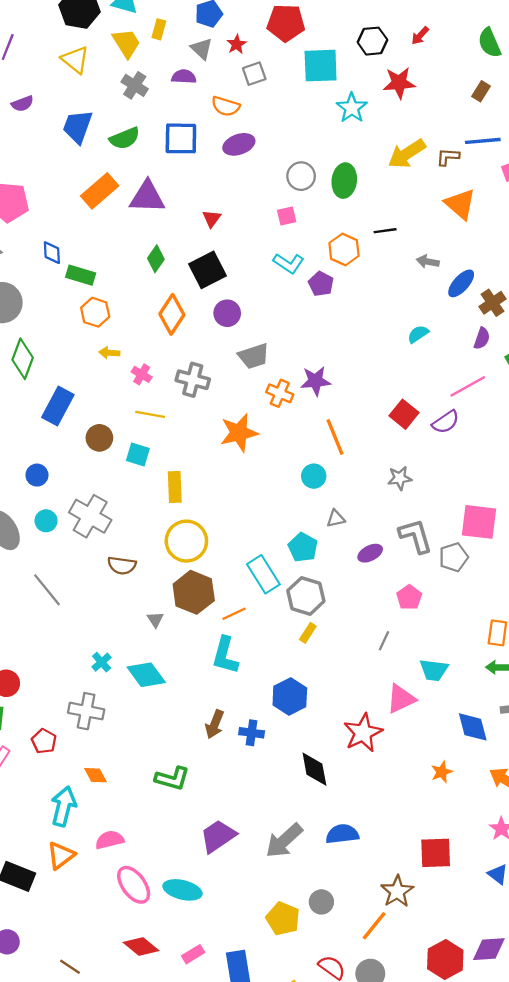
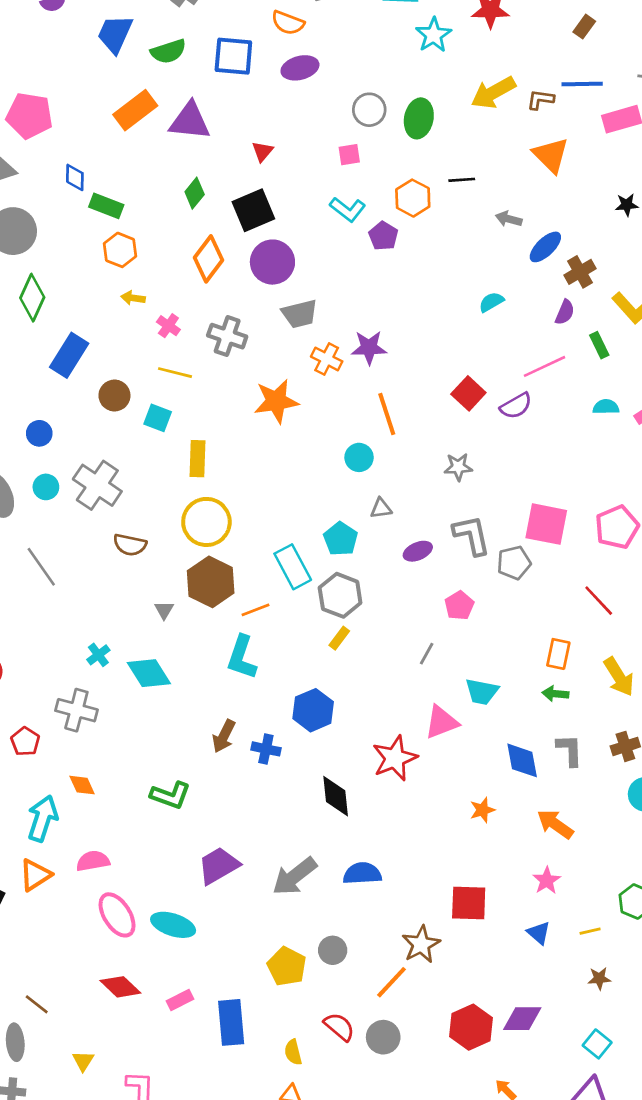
purple circle: (227, 313) -> (272, 262), size x1.4

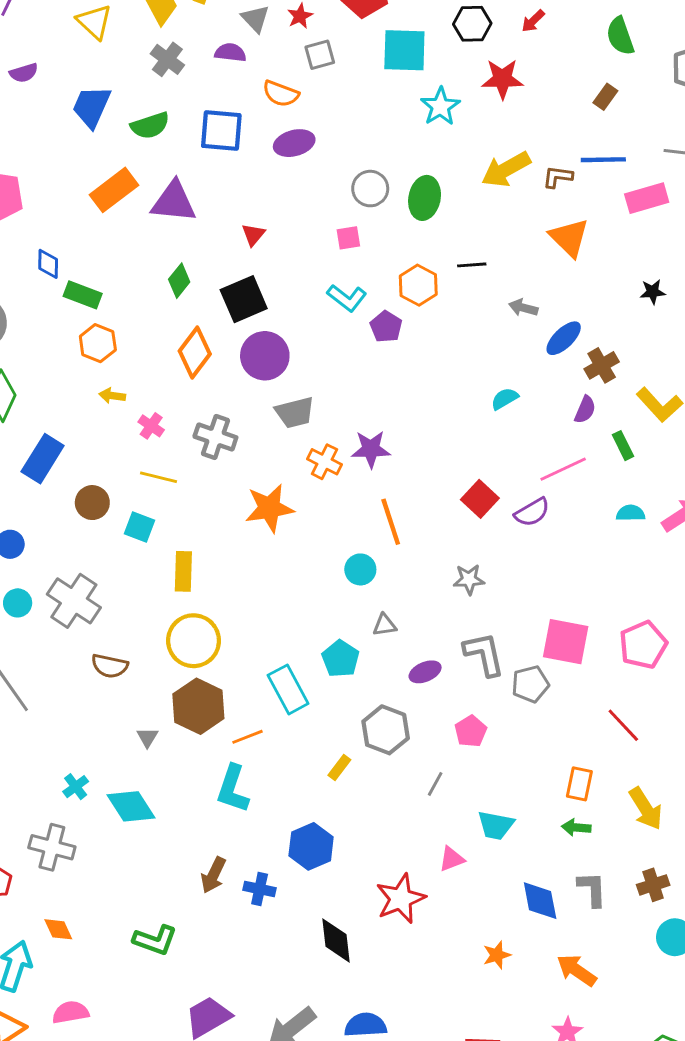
gray hexagon: (340, 595) -> (386, 730), moved
pink triangle: (441, 722) -> (452, 859), size x0.7

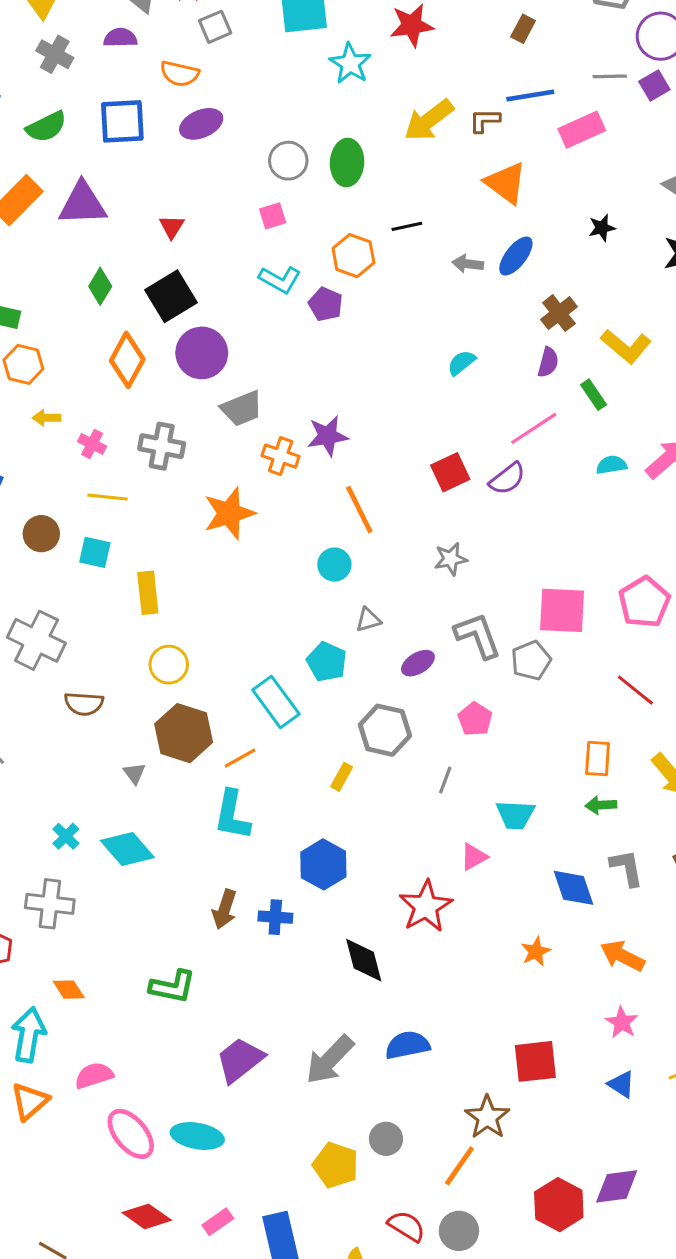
blue ellipse: (564, 338) -> (516, 256), moved
red square: (480, 499) -> (450, 472), turned 30
yellow circle: (194, 641) -> (169, 665), size x0.7

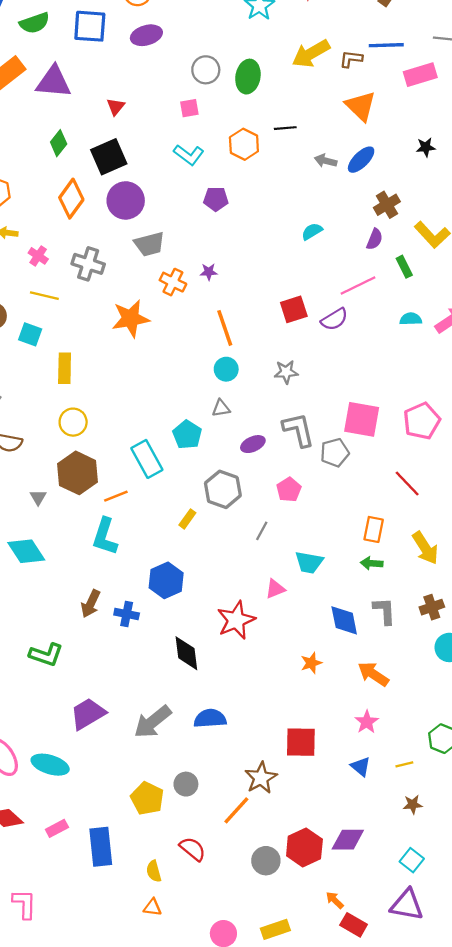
purple pentagon: (326, 304) -> (216, 199), moved, turned -30
purple star: (328, 436) -> (209, 272), size x0.6
cyan circle: (334, 565) -> (226, 369), moved
gray circle: (459, 1231) -> (266, 861), moved

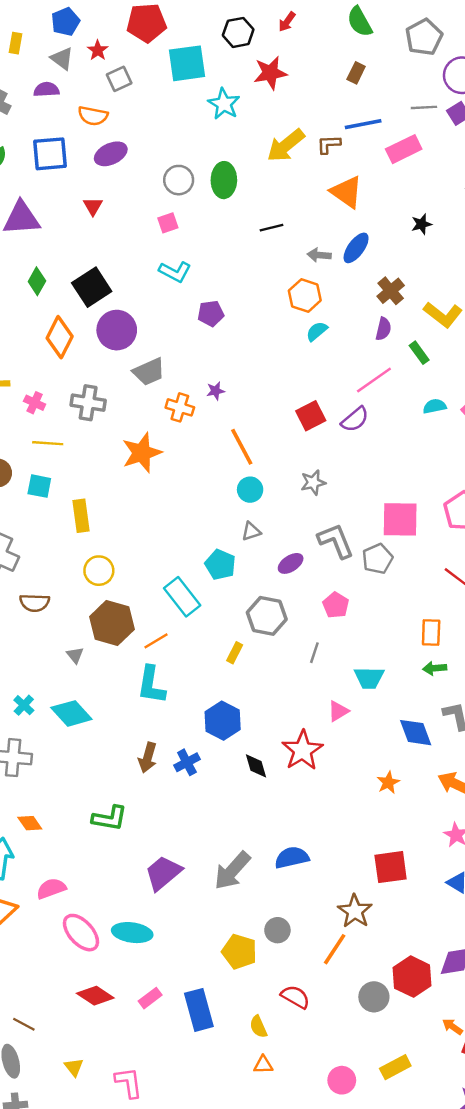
red triangle: (116, 107) -> (93, 206), moved
orange hexagon: (244, 144) -> (305, 296), moved
blue cross: (127, 614) -> (187, 762), turned -30
black diamond: (186, 653) -> (256, 766), moved, size x0.7

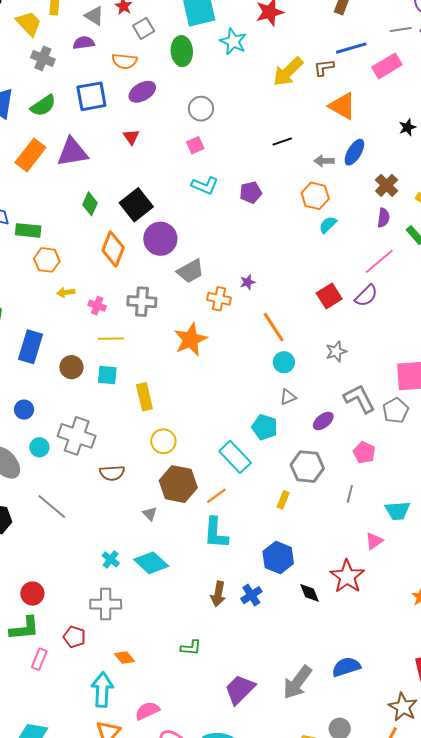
green ellipse: (224, 180) -> (182, 51), moved
purple pentagon: (211, 313) -> (251, 193), moved
green L-shape: (110, 818) -> (191, 648), size x0.7

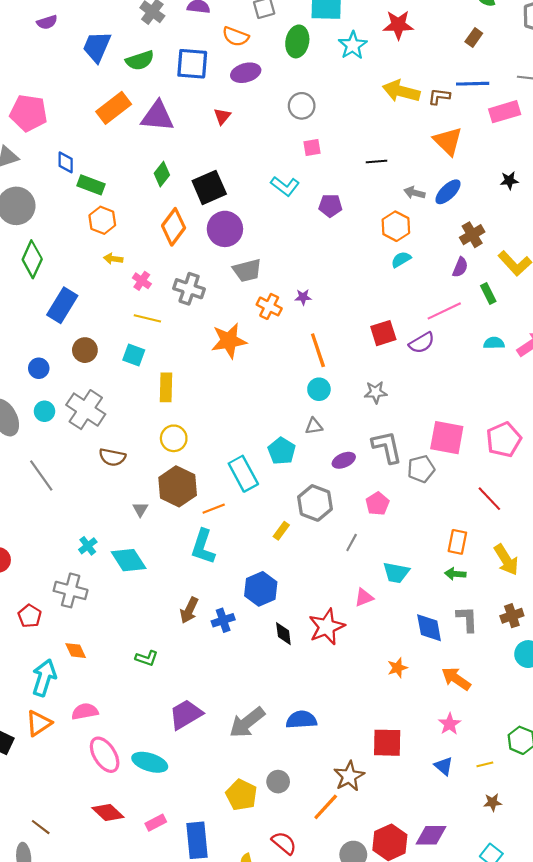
yellow arrow: (288, 72) -> (401, 91), turned 44
pink square: (195, 145) -> (312, 147), moved
brown circle: (71, 367) -> (85, 350), moved

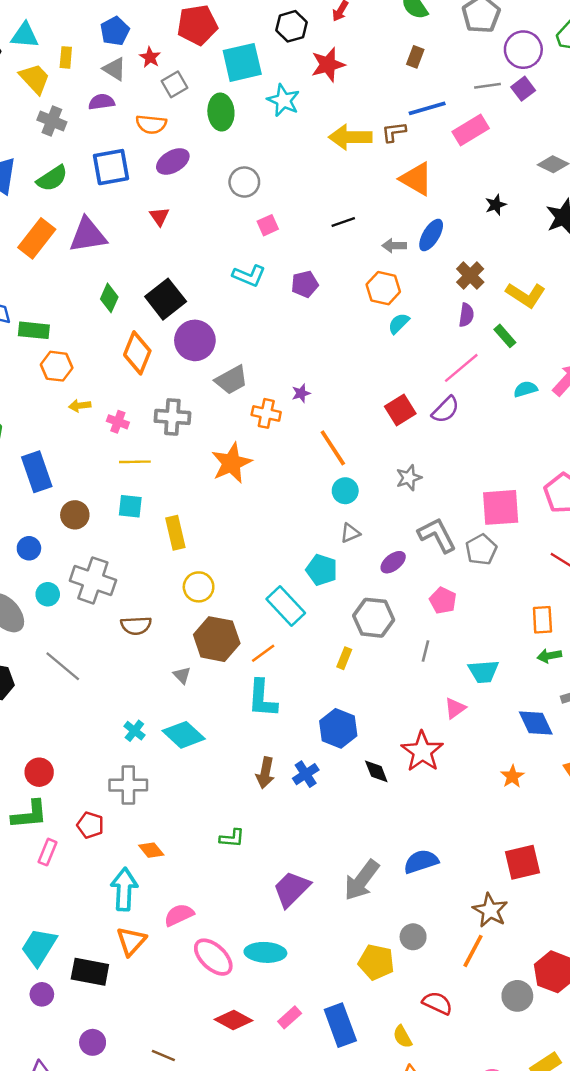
blue rectangle: (62, 305) -> (37, 472), turned -36

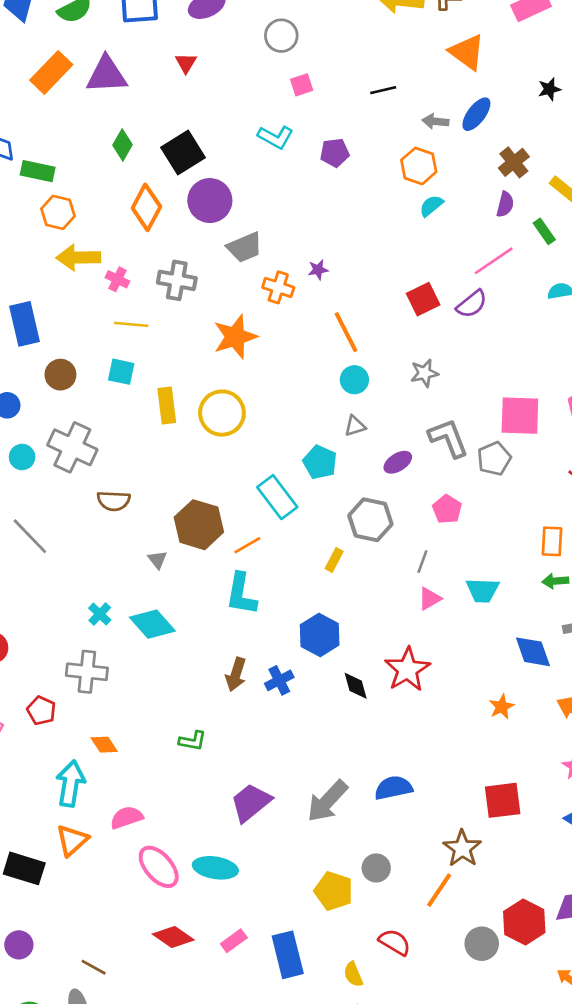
yellow arrow: (80, 406) -> (78, 258), size x1.8
yellow circle: (199, 587) -> (222, 413), moved, size x1.4
pink triangle: (455, 708) -> (430, 599), moved

